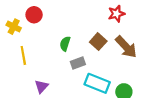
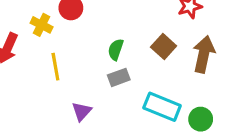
brown arrow: (126, 47) -> (204, 54), turned -125
gray rectangle: (78, 63) -> (119, 77), moved

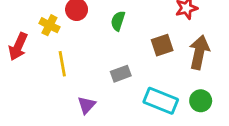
brown square: (164, 47) -> (162, 45), turned 30
green semicircle: (116, 50) -> (118, 21), moved
green circle: (201, 119) -> (201, 101), moved

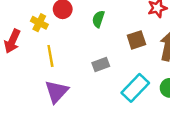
cyan rectangle: (161, 101) -> (135, 88), turned -68
purple triangle: (87, 105) -> (57, 92), moved, size x1.5

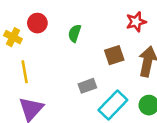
gray rectangle: (101, 65) -> (87, 86), moved

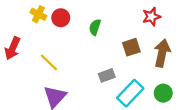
yellow cross: (13, 37) -> (38, 14), moved
yellow line: (25, 72) -> (49, 63), turned -36

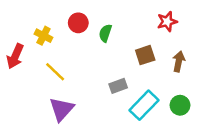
yellow cross: (38, 14) -> (44, 36), moved
red circle: (61, 18) -> (78, 23), moved
brown arrow: (162, 53) -> (179, 61), size x0.7

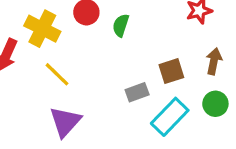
yellow cross: (44, 36) -> (42, 29), size x1.5
brown square: (145, 55) -> (171, 71), moved
green circle: (180, 105) -> (215, 104), moved

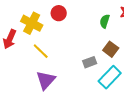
green semicircle: (121, 25) -> (105, 21), moved
brown square: (171, 71) -> (111, 49), turned -35

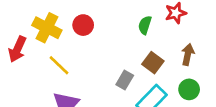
red circle: (59, 13) -> (83, 25), moved
gray rectangle: (90, 62) -> (125, 80), turned -40

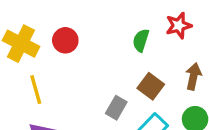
yellow line: (59, 65) -> (36, 90), turned 30

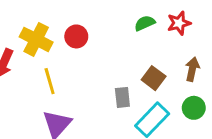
green semicircle: (141, 40) -> (145, 23), moved, turned 48
gray rectangle: (116, 108) -> (122, 97), turned -36

